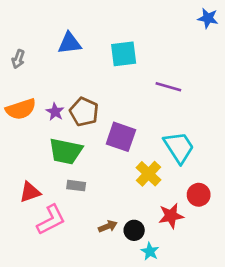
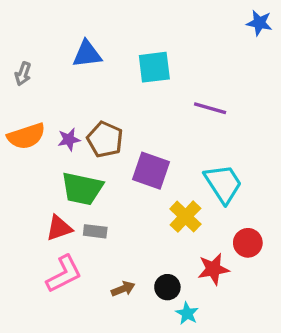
purple star: (55, 112) -> (69, 139), turned 30
red triangle: (30, 192) -> (59, 228), moved
brown arrow: (108, 226) -> (123, 289), moved

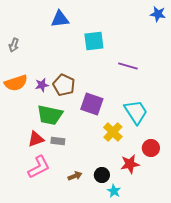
blue triangle: (87, 54) -> (60, 19), moved

